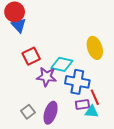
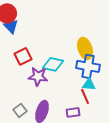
blue cross: (77, 82) -> (88, 66), moved
purple rectangle: (82, 104) -> (73, 112), moved
cyan triangle: (92, 112) -> (89, 84), moved

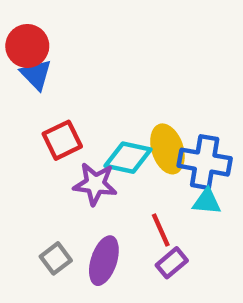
yellow ellipse: (85, 48) -> (167, 149), moved
red line: (85, 96) -> (161, 230), moved
purple rectangle: (73, 112) -> (172, 263), turned -32

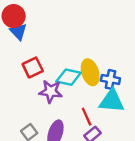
blue cross: (205, 162) -> (110, 79), size x0.7
cyan triangle: (207, 201) -> (112, 101), size x1.6

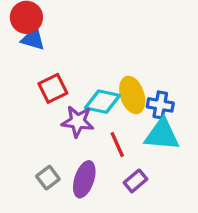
blue triangle: (18, 32) -> (33, 39), turned -30
red line: (87, 117) -> (117, 145), moved

